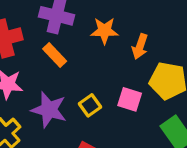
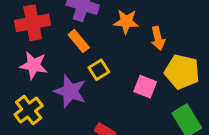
orange arrow: (140, 46) -> (158, 38), turned -35
yellow square: (90, 105) -> (99, 70), moved

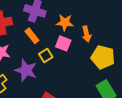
pink square: (145, 87) -> (63, 43), moved

